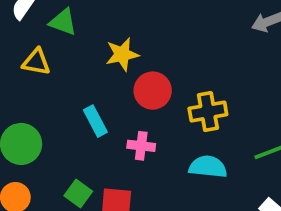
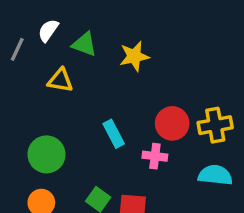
yellow star: (122, 54) -> (134, 56), moved
red circle: (153, 91) -> (172, 123), moved

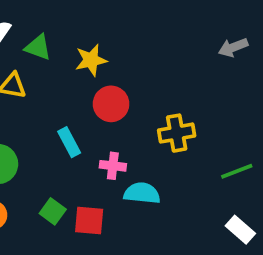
red circle: (172, 123) -> (111, 104), moved
cyan semicircle: (215, 175) -> (142, 193), moved

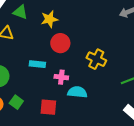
yellow cross: (177, 133) -> (96, 59), turned 36
cyan rectangle: (69, 142) -> (37, 64), turned -56
green square: (53, 211) -> (16, 102), moved

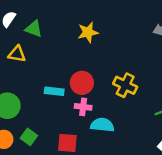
yellow star: (49, 19) -> (88, 32), moved
red circle: (60, 43) -> (82, 83), moved

